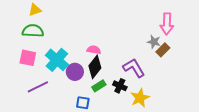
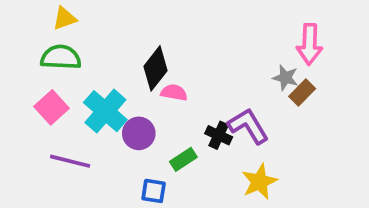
pink square: (28, 58) -> (52, 107), turned 36
black diamond: (95, 67) -> (155, 68), moved
black cross: (120, 86) -> (219, 135), moved
purple line: (38, 87) -> (70, 161), turned 40

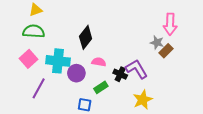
pink semicircle: (174, 93) -> (99, 62), moved
cyan cross: (105, 111) -> (58, 61), turned -35
purple line: (70, 161) -> (39, 88), turned -75

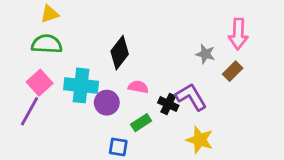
gray star: (157, 43) -> (205, 54), moved
purple line: (39, 88) -> (30, 111), moved
yellow star: (143, 100) -> (200, 140), turned -30

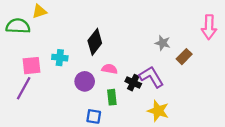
pink arrow: (238, 34) -> (209, 27), moved
green semicircle: (47, 44) -> (18, 26), moved
pink square: (40, 83) -> (32, 66), turned 36
cyan cross: (81, 85) -> (60, 58), moved, size x0.6
green rectangle: (141, 123) -> (112, 97), turned -63

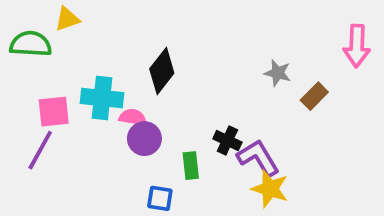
cyan cross: (60, 58) -> (102, 98), size x1.5
pink semicircle: (110, 69) -> (133, 117), moved
purple L-shape: (151, 77) -> (258, 158), moved

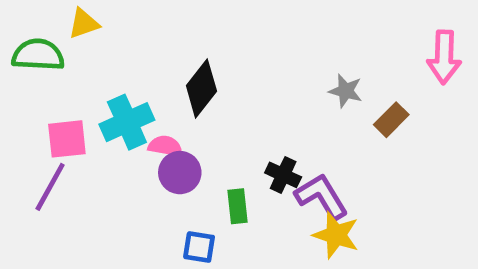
cyan cross: (102, 98) -> (127, 122), turned -30

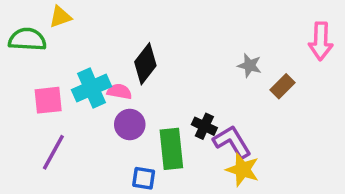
pink semicircle: (165, 146) -> (119, 91), moved
purple line: (50, 187) -> (53, 152), moved
green rectangle: (237, 206) -> (171, 149), size x1.6

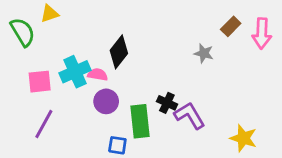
green semicircle: (27, 39) -> (23, 32), turned 56
brown rectangle: (282, 86) -> (231, 26), moved
yellow star: (243, 170) -> (243, 138), moved

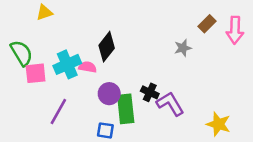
green semicircle: (23, 32) -> (22, 53), moved
gray star: (204, 53) -> (183, 48), turned -30
purple circle: (106, 101) -> (109, 94), moved
purple line: (44, 124) -> (58, 111), moved

